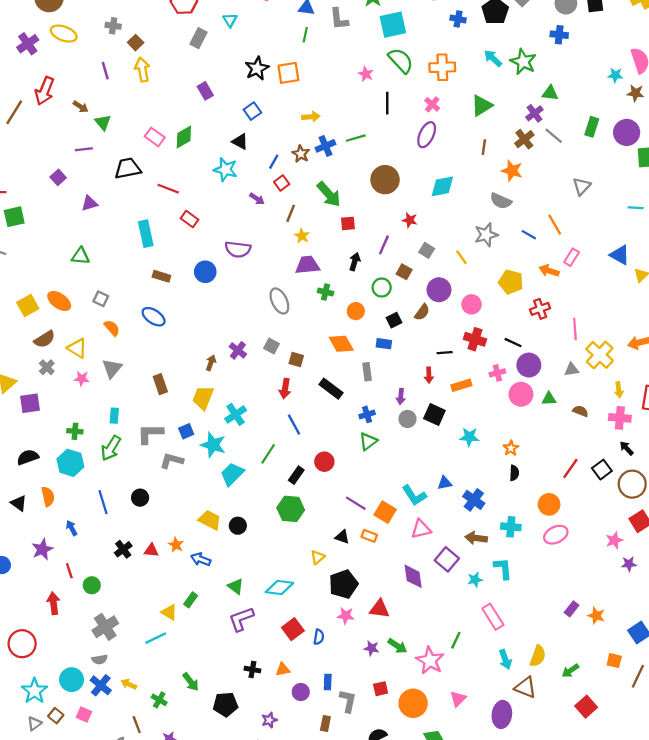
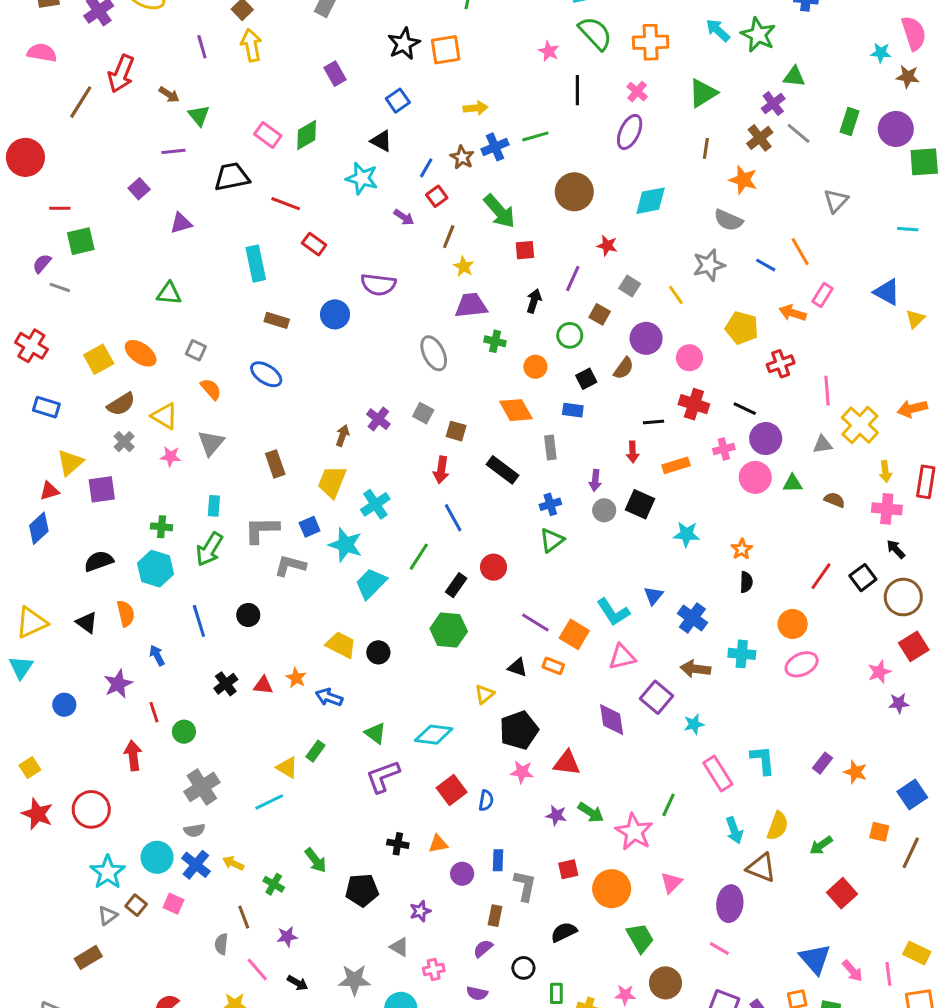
blue triangle: (445, 483) -> (654, 596), turned -40
cyan L-shape: (503, 568) -> (763, 760), moved

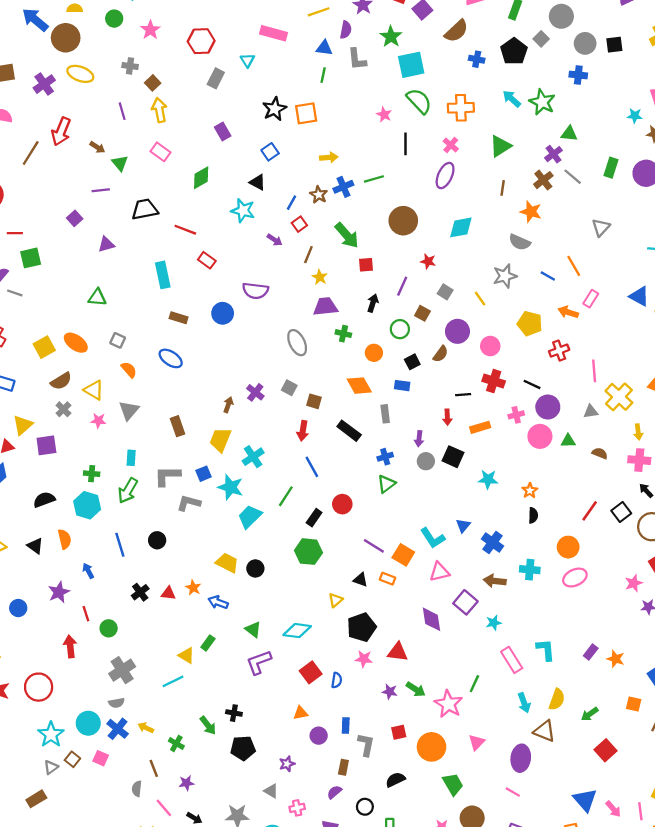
pink rectangle: (268, 135) -> (161, 152), moved
black cross: (398, 844) -> (234, 713), moved

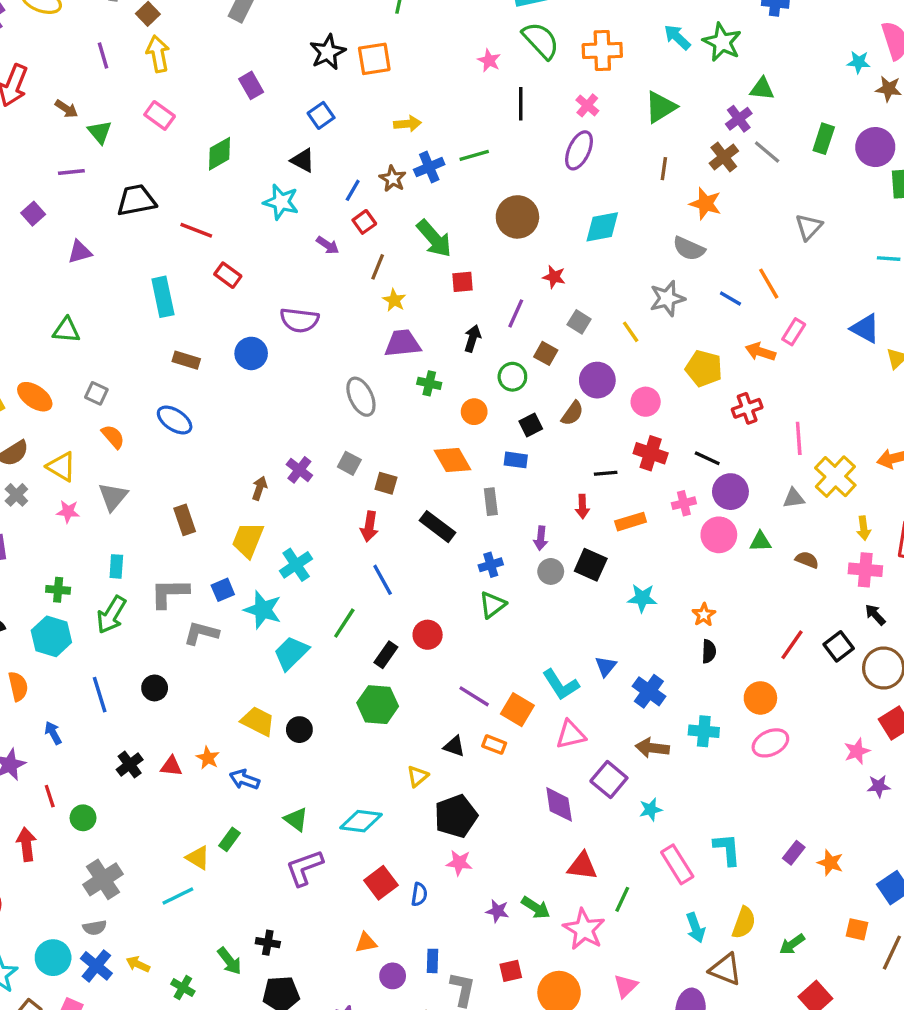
red triangle: (398, 652) -> (582, 866), moved

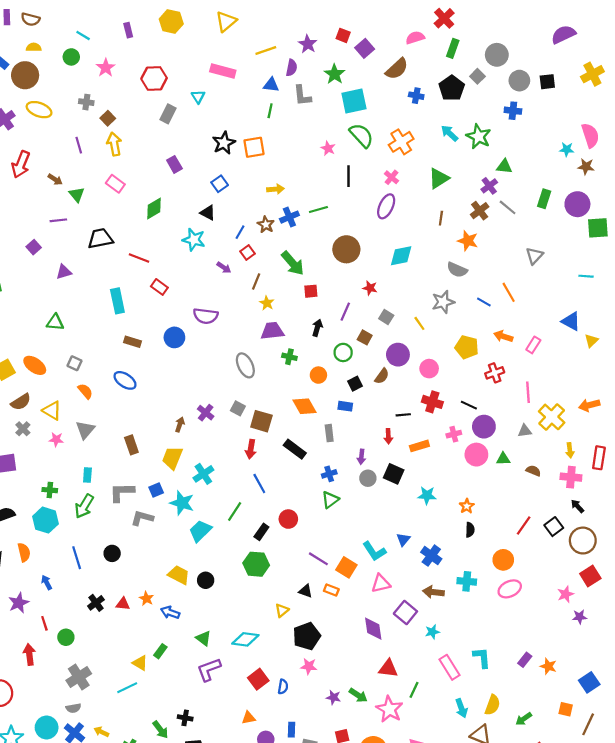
orange cross: (602, 51) -> (401, 142), turned -30
pink rectangle: (794, 332) -> (533, 345), moved
brown square: (386, 483) -> (261, 421), size x1.5

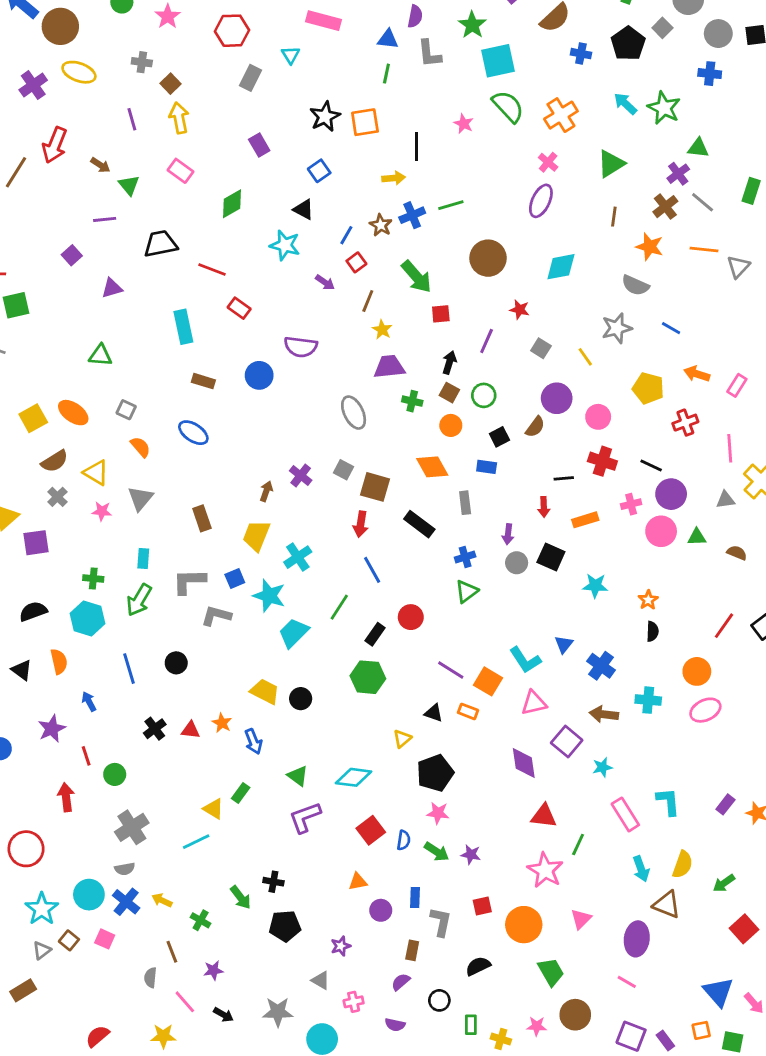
black line: (349, 176) -> (416, 147), moved
orange line: (509, 292) -> (704, 250), moved, turned -54
brown square: (365, 337) -> (449, 393), moved
blue arrow: (170, 613) -> (253, 742), turned -132
green arrow: (358, 695) -> (437, 852), moved

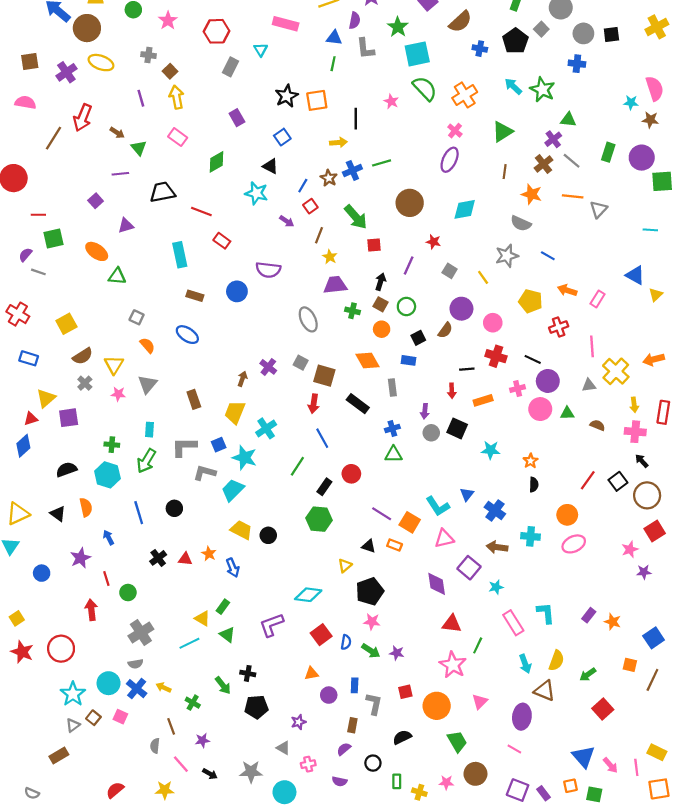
orange ellipse: (73, 413) -> (97, 251), moved
yellow triangle: (96, 473) -> (114, 365), turned 30
green triangle: (467, 591) -> (393, 454), turned 36
cyan trapezoid: (293, 633) -> (233, 490), moved
green triangle: (298, 776) -> (227, 635), moved

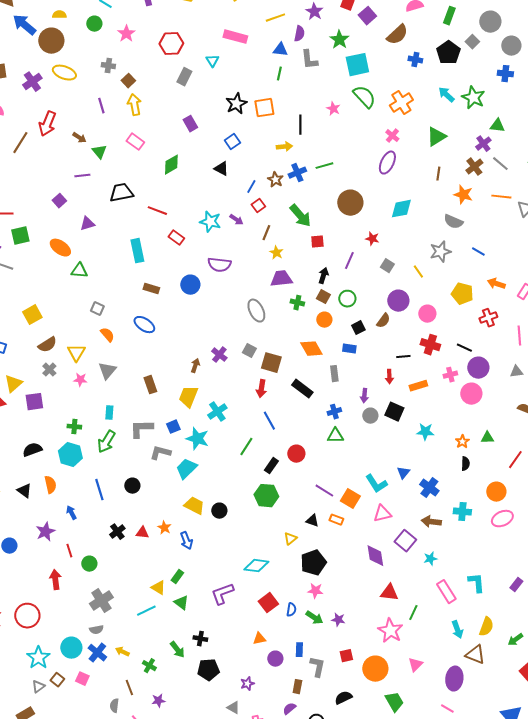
cyan star: (256, 193) -> (210, 222), moved
green triangle: (567, 413) -> (487, 438), moved

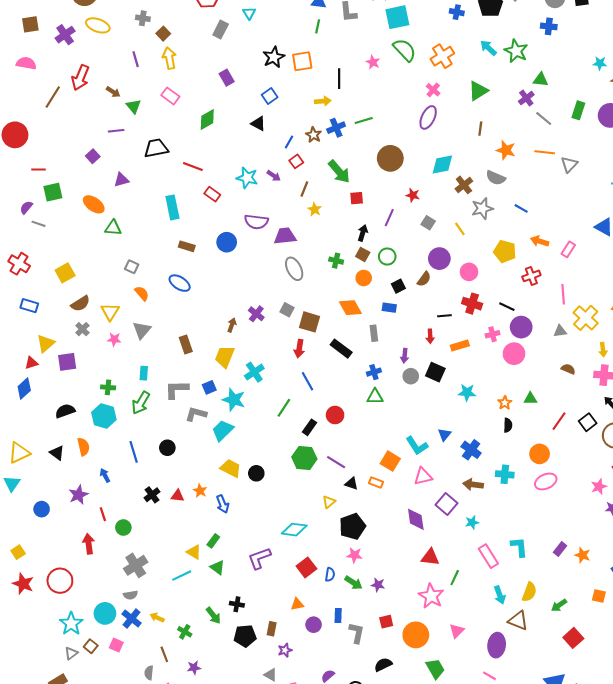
brown cross: (474, 167) -> (464, 185), moved
purple trapezoid: (281, 279) -> (285, 236), moved
purple line: (324, 491) -> (336, 462), moved
brown rectangle: (297, 687) -> (272, 629), moved

